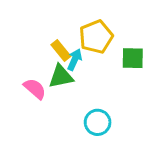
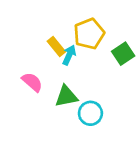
green square: (133, 58) -> (123, 54), turned -35
green triangle: (61, 76) -> (66, 96), moved

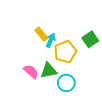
yellow pentagon: (89, 34) -> (65, 52), moved
pink semicircle: (32, 82) -> (31, 72), moved

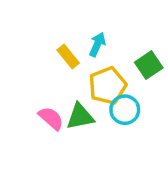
cyan arrow: (51, 40) -> (97, 44), moved
cyan circle: (66, 83) -> (125, 110), moved

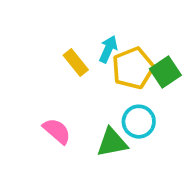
yellow pentagon: (108, 86) -> (133, 68), moved
green triangle: (80, 117) -> (112, 142), moved

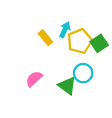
pink semicircle: (57, 131) -> (34, 79), turned -84
green triangle: (112, 142) -> (67, 86), turned 48

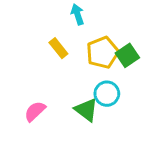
cyan arrow: (65, 30) -> (77, 14), moved, turned -42
pink semicircle: (34, 79) -> (35, 111), moved

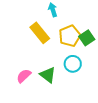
yellow rectangle: (58, 48) -> (40, 33), size x1.5
green triangle: (86, 110) -> (48, 75), moved

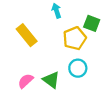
yellow rectangle: (40, 33) -> (27, 35), moved
green square: (87, 38) -> (92, 23), moved, turned -35

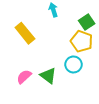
green square: (92, 23) -> (87, 22), turned 35
yellow pentagon: (75, 38) -> (82, 41), moved, turned -30

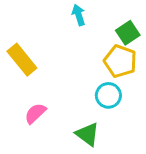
yellow rectangle: (25, 33) -> (22, 60), moved
green triangle: (48, 76) -> (88, 134), moved

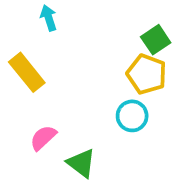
cyan arrow: (79, 15) -> (49, 18), moved
green triangle: (88, 134) -> (81, 163), moved

